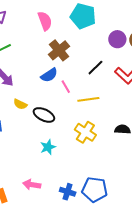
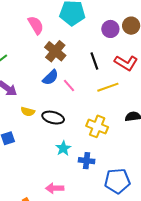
black line: (95, 68) -> (94, 61), turned -54
yellow line: (88, 99) -> (108, 87), moved
blue cross: (68, 192) -> (87, 161), moved

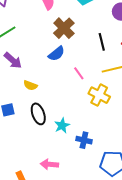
pink line: (69, 86) -> (79, 73), moved
black ellipse: (53, 118) -> (38, 114), moved, turned 50
yellow cross: (97, 126) -> (99, 95), moved

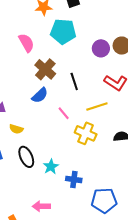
black line: (102, 42) -> (74, 81), moved

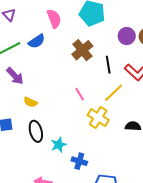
brown cross: (45, 69) -> (82, 50), moved
black line: (74, 81) -> (108, 65), moved
blue semicircle: (40, 95) -> (37, 41), moved
yellow line: (97, 107) -> (114, 93), turned -35

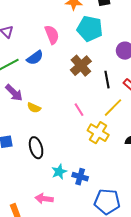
yellow semicircle: (30, 102) -> (34, 108), moved
cyan star: (59, 145) -> (59, 172), moved

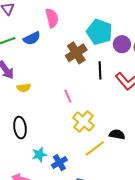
cyan pentagon: (90, 29) -> (99, 32), moved
yellow semicircle: (34, 108) -> (24, 88), turned -40
yellow line: (113, 108) -> (95, 148), moved
blue cross: (80, 177) -> (59, 163), turned 35

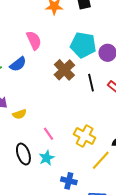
pink line: (68, 96) -> (48, 134), moved
cyan star: (39, 155) -> (47, 158), moved
blue cross: (59, 163) -> (69, 181), turned -35

